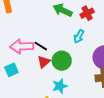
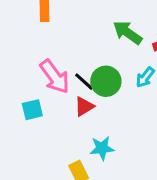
pink arrow: (22, 46) -> (55, 77), turned -135
green circle: (62, 61) -> (106, 81), moved

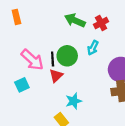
black line: (84, 82) -> (53, 59), turned 56

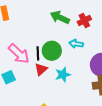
cyan arrow: (93, 48) -> (76, 44), turned 72
cyan star: (74, 101) -> (63, 75), moved

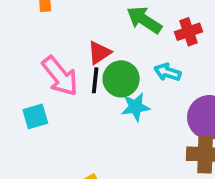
red triangle: (41, 69) -> (99, 53), moved
cyan star: (63, 75) -> (135, 107), moved

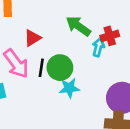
red triangle: (99, 53) -> (32, 38), moved
cyan arrow: (167, 72) -> (98, 47), moved, turned 84

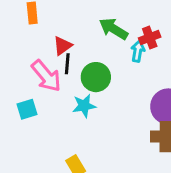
black line: (41, 68) -> (67, 64), moved
cyan star: (69, 88) -> (84, 106), moved

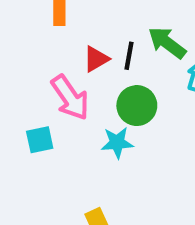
black line: (67, 64) -> (129, 56), moved

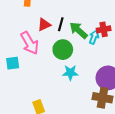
green arrow: (167, 43) -> (78, 30), moved
cyan star: (117, 143) -> (70, 73), moved

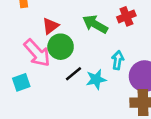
black line: (61, 24) -> (73, 74), moved, turned 48
cyan arrow: (94, 37) -> (118, 60), moved
green circle: (63, 50) -> (61, 47), moved

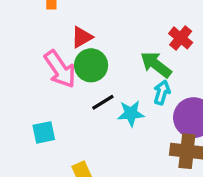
red cross: (126, 16) -> (181, 38), turned -36
green arrow: (95, 24) -> (156, 65), moved
cyan square: (21, 82) -> (44, 132), moved

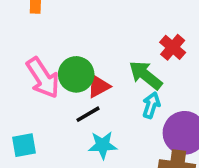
red triangle: (82, 37) -> (99, 86), moved
cyan star: (131, 113) -> (103, 145), moved

